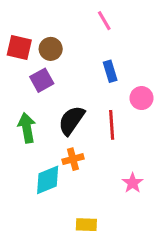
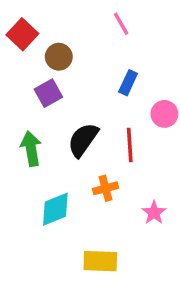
red square: (19, 47) -> (22, 34), moved, turned 30
blue rectangle: (110, 71) -> (128, 83), turned 42
orange cross: (73, 159) -> (106, 188), moved
yellow rectangle: (86, 225) -> (100, 261), size x1.4

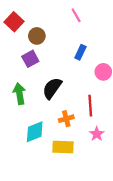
red line: (130, 145) -> (90, 106), moved
yellow rectangle: (100, 261) -> (63, 147), moved

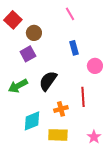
blue rectangle: (80, 52) -> (74, 48), turned -40
green arrow: (19, 94) -> (18, 86), turned -108
pink star: (97, 134) -> (94, 137), moved

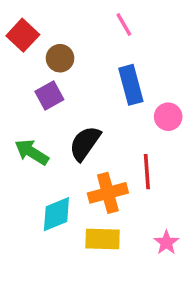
blue rectangle: (74, 48) -> (131, 85), size x1.5
green arrow: (18, 86) -> (32, 152), turned 60
orange cross: (61, 109) -> (108, 193), size x1.5

